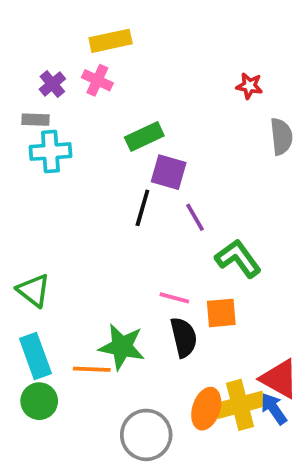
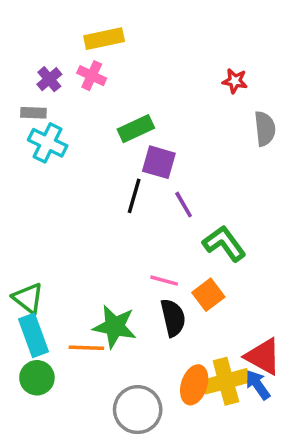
cyan cross: (50, 152) -> (48, 143), turned 30
green triangle: (34, 290) -> (28, 298), moved
orange square: (221, 313) -> (208, 295), turned -32

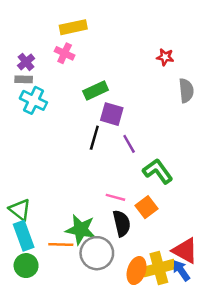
purple cross: (49, 79) -> (26, 62), moved
gray circle: (138, 410) -> (97, 253), moved

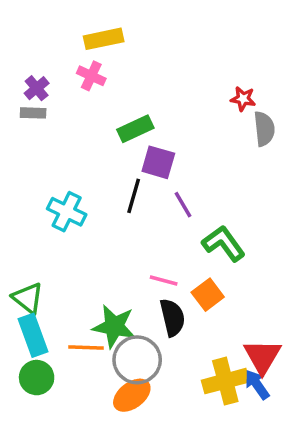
red star: (165, 57) -> (243, 99), moved
cyan cross: (34, 100) -> (67, 212), moved
red triangle: (185, 251) -> (262, 356), turned 32
orange ellipse: (137, 271) -> (132, 395), moved, turned 35

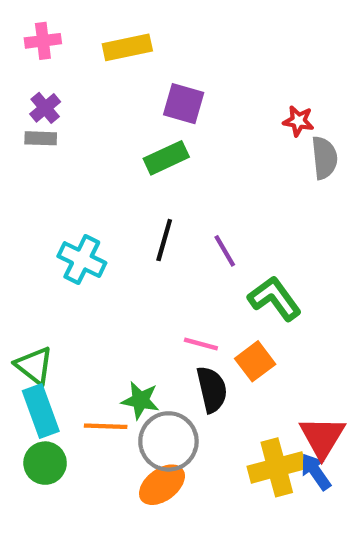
pink cross: (91, 76) -> (43, 41), moved, turned -32
purple square: (158, 162) -> (184, 104), moved
green star: (114, 326) -> (140, 400), size x0.7

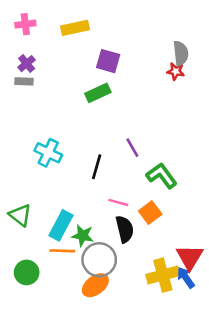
gray semicircle: (324, 158) -> (181, 53), moved
black line: (164, 240) -> (97, 167), moved
cyan rectangle: (41, 411) -> (61, 225), moved, turned 48

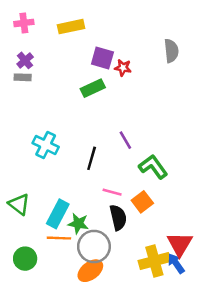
red star: (176, 71) -> (123, 68), moved

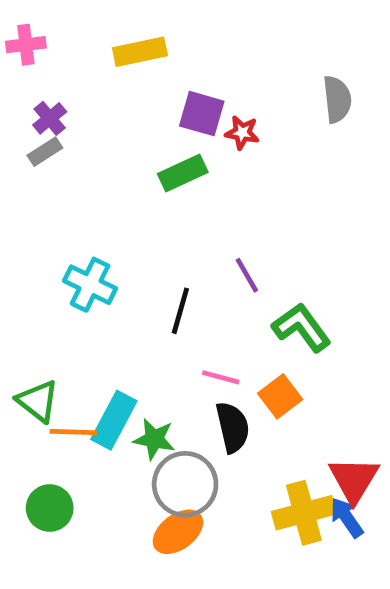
pink cross: (24, 23) -> (26, 45), moved
gray rectangle: (23, 77) -> (45, 152), turned -35
orange line: (59, 238) -> (73, 432), moved

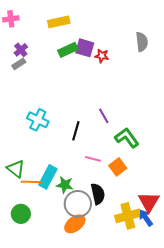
green rectangle: (183, 173) -> (68, 50), moved
black semicircle: (233, 427) -> (98, 194), moved

